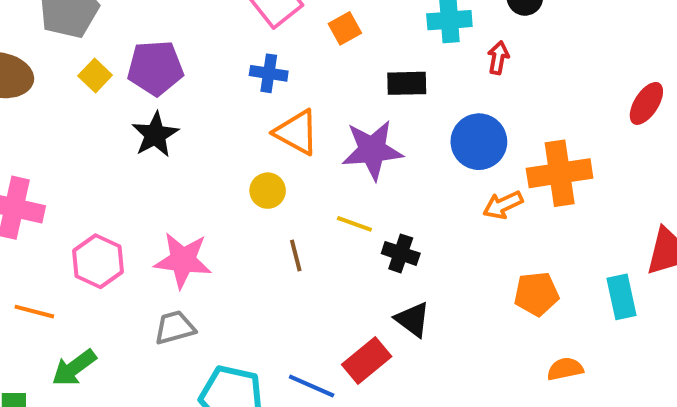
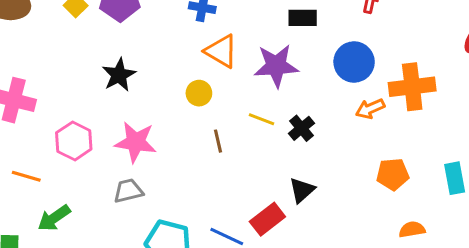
black star: (155, 135) -> (119, 75), moved
black cross: (401, 253) -> (302, 128), moved, turned 30
black triangle: (413, 319) -> (302, 190), turned 40

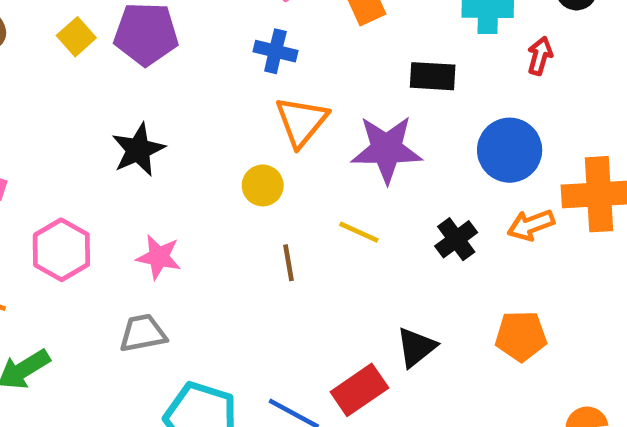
orange triangle: (221, 51) -> (301, 121), turned 36
black cross: (302, 128) -> (456, 239), moved
pink star: (136, 142) -> (159, 257), size x0.7
orange pentagon: (393, 174) -> (521, 336), moved

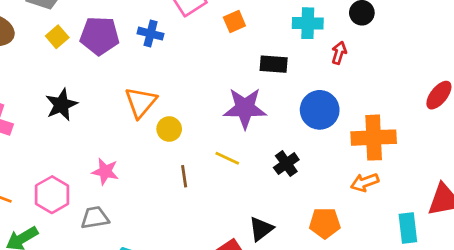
blue cross: (275, 51) -> (151, 34), moved
orange triangle: (301, 121) -> (141, 102), moved
black star: (138, 150) -> (61, 105), moved
orange arrow: (531, 225) -> (365, 182), moved
pink hexagon: (61, 250) -> (52, 195), moved

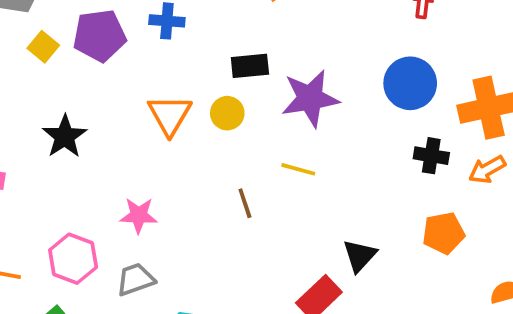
black rectangle: (274, 64) -> (250, 66), moved
yellow circle: (169, 129) -> (227, 113), moved
black cross: (286, 164) -> (431, 156), moved, turned -35

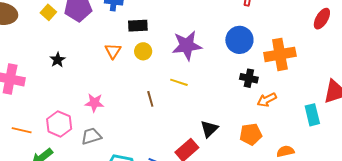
black rectangle: (250, 66) -> (138, 26), moved
orange triangle: (170, 115) -> (113, 51), size x0.7
black star: (65, 136) -> (58, 60), size x0.7
orange arrow: (487, 169) -> (267, 100), moved
orange pentagon: (443, 233) -> (251, 134), moved

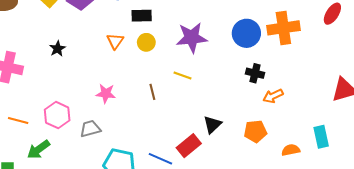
orange cross: (280, 54) -> (283, 28), moved
pink star: (94, 103) -> (106, 94), moved
cyan rectangle: (312, 115) -> (321, 137), moved

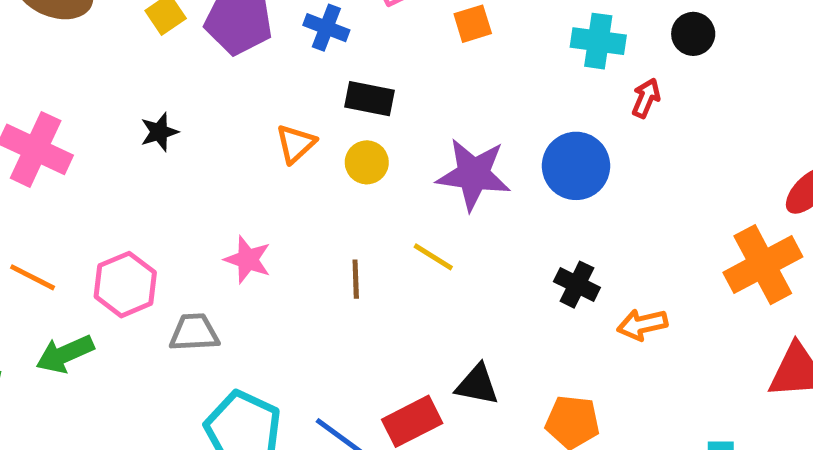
orange cross: (283, 28) -> (763, 265), moved, turned -32
blue circle: (246, 33) -> (576, 166), moved
black cross: (255, 73) -> (577, 285), moved
orange arrow: (273, 96) -> (642, 324), moved
black triangle: (212, 125) -> (477, 385), turned 42

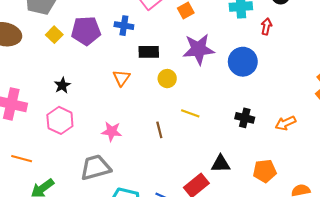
yellow circle: (367, 162) -> (167, 79), moved
purple star: (473, 174) -> (199, 49), moved
pink hexagon: (125, 285) -> (60, 120), moved
black cross: (577, 285) -> (245, 118), moved
gray trapezoid: (194, 333) -> (95, 167), size x1.4

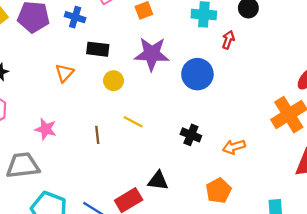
orange pentagon: (265, 171) -> (218, 191), moved, turned -30

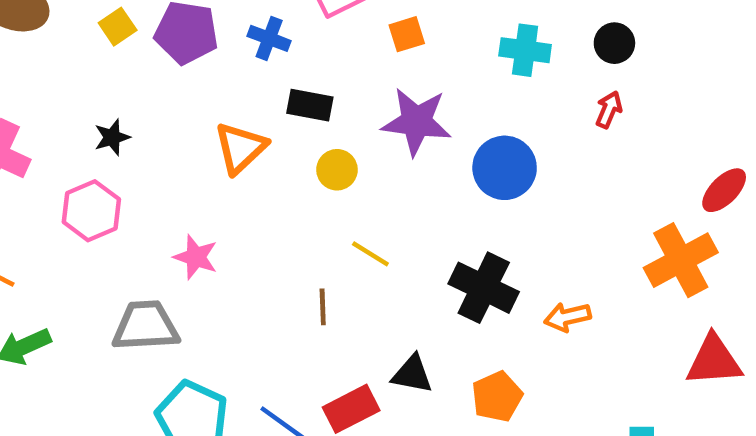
red arrow: (228, 40) -> (609, 110), moved
orange triangle: (64, 73) -> (240, 148), size x1.4
brown line: (97, 135) -> (323, 307), moved
black cross: (191, 135) -> (484, 288), size x1.6
orange pentagon: (218, 191) -> (497, 397), moved

